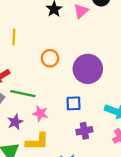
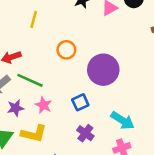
blue square: (73, 103) -> (80, 102), turned -35
purple cross: (84, 131) -> (85, 133), turned 35

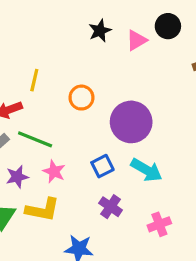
yellow line: (34, 19) -> (34, 80), moved
cyan arrow: (123, 121) -> (146, 170), moved

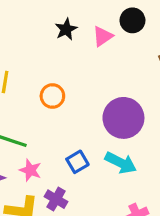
purple circle: (131, 122) -> (123, 118), moved
purple cross: (111, 207) -> (56, 199), moved

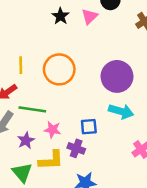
orange circle: (52, 96) -> (59, 69), size x1.6
blue square: (77, 162) -> (89, 127), moved, turned 36

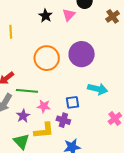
yellow line: (21, 65) -> (11, 32), moved
purple circle: (117, 76) -> (82, 54), moved

